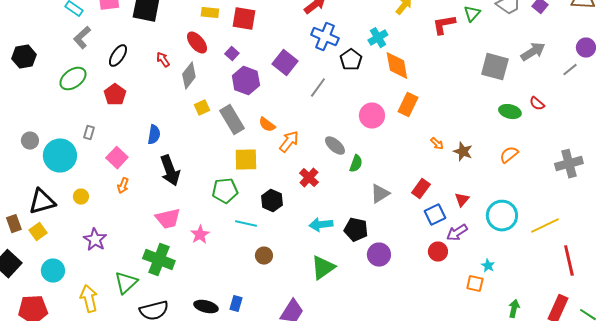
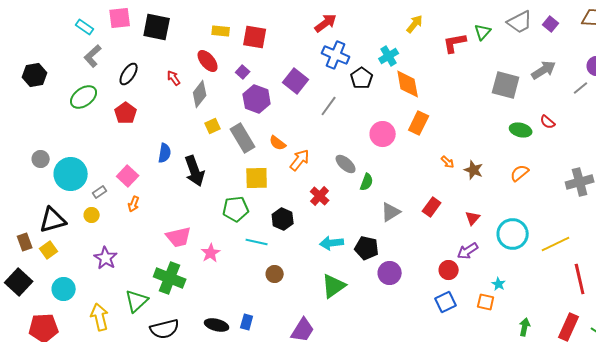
gray rectangle: (89, 133) -> (100, 192), moved, turned 40
black arrow: (170, 171) -> (195, 171), moved
blue square: (435, 215) -> (446, 302), moved

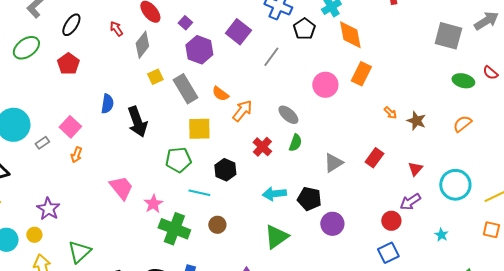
green semicircle: (367, 182) -> (295, 143), moved
yellow circle: (92, 215) -> (34, 235), moved
pink trapezoid: (179, 237) -> (121, 188), turned -116
green cross: (170, 278) -> (174, 229), moved
orange square: (486, 302) -> (491, 230), moved

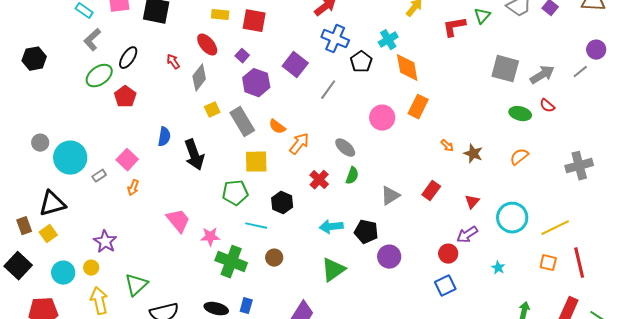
gray arrow: (486, 21) -> (542, 75), moved
green ellipse: (26, 48) -> (99, 76), moved
pink star: (153, 204) -> (210, 237), turned 30

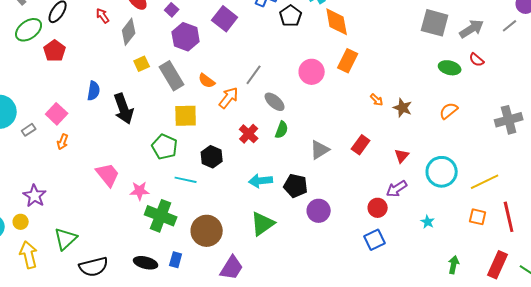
gray line: (328, 90) -> (254, 75), moved
green pentagon: (235, 193) -> (165, 147), turned 30
brown circle: (274, 258) -> (207, 231), moved, size x1.8

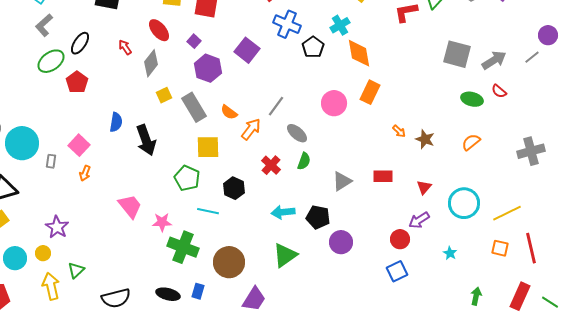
gray rectangle: (29, 130) -> (51, 161), turned -48
red rectangle: (361, 145) -> (383, 176), turned 54
green triangle: (66, 239) -> (76, 270), moved, size x0.7

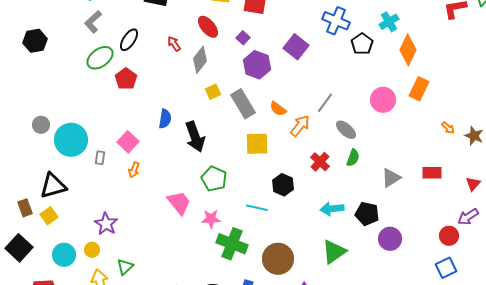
orange diamond: (359, 53) -> (408, 50), turned 36
green pentagon: (187, 178) -> (214, 179), moved

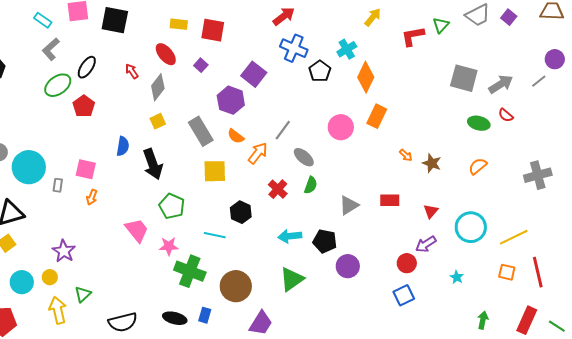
purple hexagon: (257, 65) -> (231, 100), moved
yellow square: (213, 92) -> (158, 121), moved
pink square: (128, 142) -> (86, 169), turned -30

